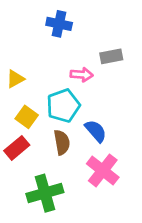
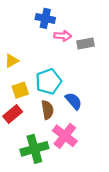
pink arrow: (82, 75) -> (63, 36), moved
yellow square: (27, 117) -> (20, 90), turned 35
pink cross: (103, 170) -> (65, 136), moved

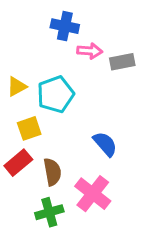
cyan pentagon: (49, 81) -> (56, 94), moved
brown semicircle: (47, 110) -> (52, 172), moved
green cross: (34, 149) -> (49, 212), size x0.7

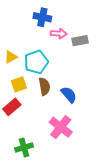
brown semicircle: (52, 172) -> (44, 86), moved
green cross: (49, 212) -> (24, 147), moved

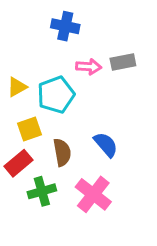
pink arrow: (59, 34) -> (89, 67), moved
brown semicircle: (44, 86) -> (62, 152), moved
green cross: (24, 147) -> (42, 191), moved

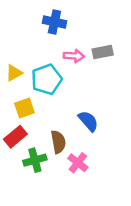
brown semicircle: (62, 152) -> (58, 142), moved
pink cross: (93, 194) -> (78, 163), size x0.7

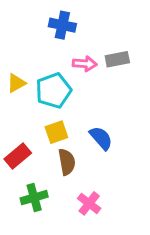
yellow square: (24, 108) -> (56, 132), moved
green cross: (35, 160) -> (34, 198), moved
pink cross: (78, 163) -> (89, 203), moved

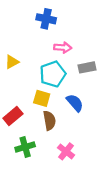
gray rectangle: (117, 59) -> (87, 67), moved
cyan pentagon: (53, 91) -> (53, 74), moved
yellow square: (56, 132) -> (42, 98), turned 35

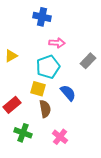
gray rectangle: (87, 67) -> (88, 61), moved, turned -35
green cross: (25, 147) -> (23, 133), turned 36

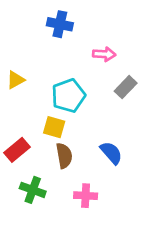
pink arrow: (57, 43) -> (104, 54), moved
blue semicircle: (68, 93) -> (111, 153), moved
pink cross: (60, 137) -> (86, 196), turned -35

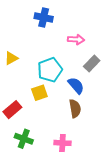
yellow square: (54, 127) -> (39, 93), turned -35
blue semicircle: (111, 153) -> (76, 85), moved
brown semicircle: (64, 156) -> (75, 108), moved

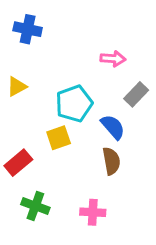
blue cross: (44, 18) -> (28, 29), moved

